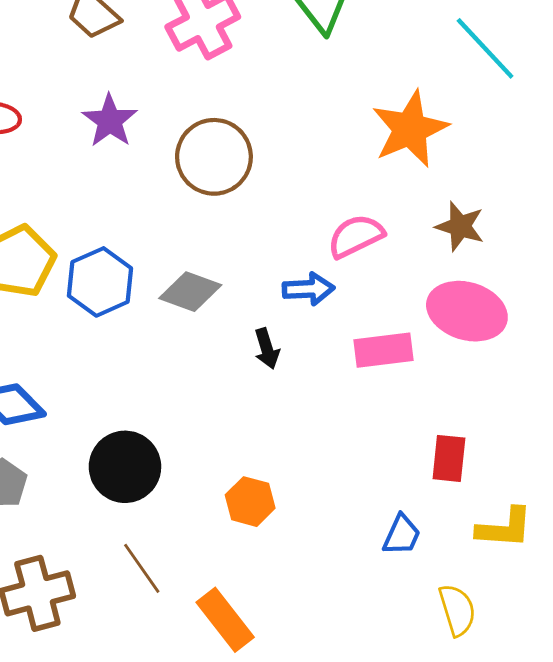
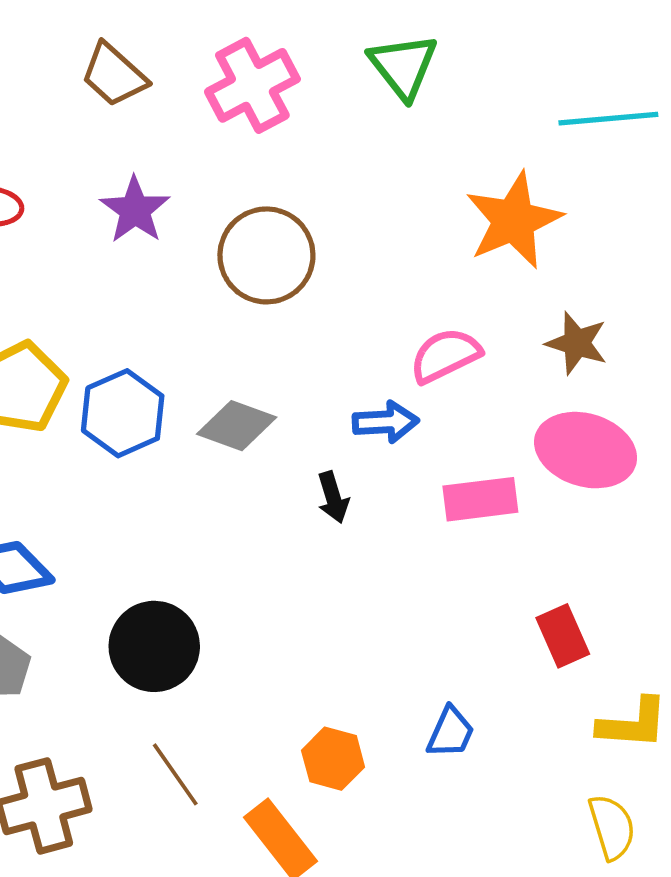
cyan line: (485, 48) -> (608, 119), turned -52
red rectangle: (449, 458) -> (563, 636), turned -30
orange hexagon: (250, 502) -> (333, 759), moved
blue trapezoid: (402, 535) -> (451, 732), moved
yellow semicircle: (457, 610) -> (612, 827), moved

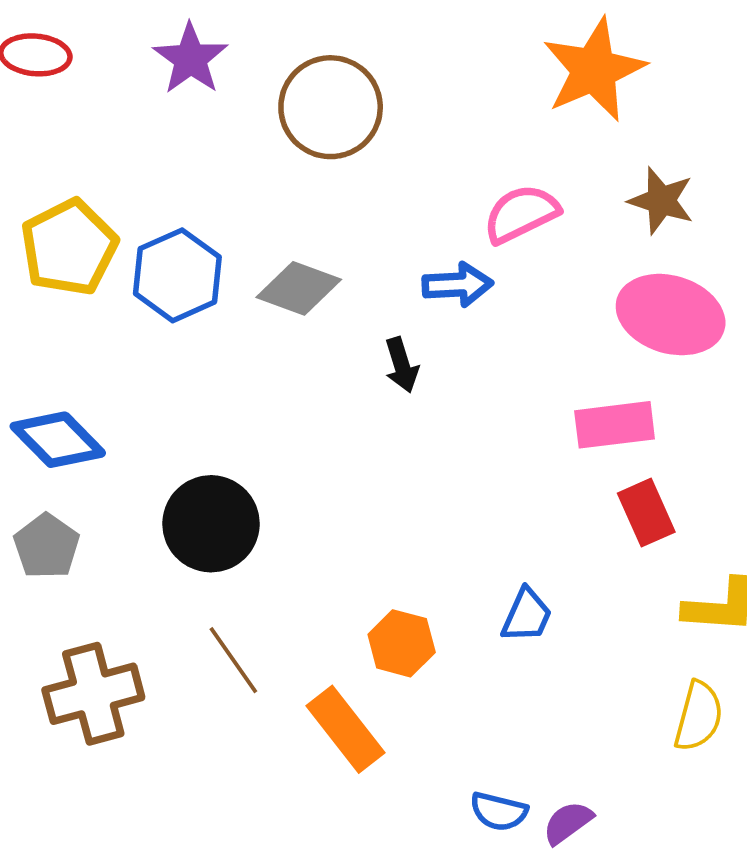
pink rectangle: (480, 499) -> (615, 425), moved
yellow semicircle: (612, 827) -> (699, 716), turned 32

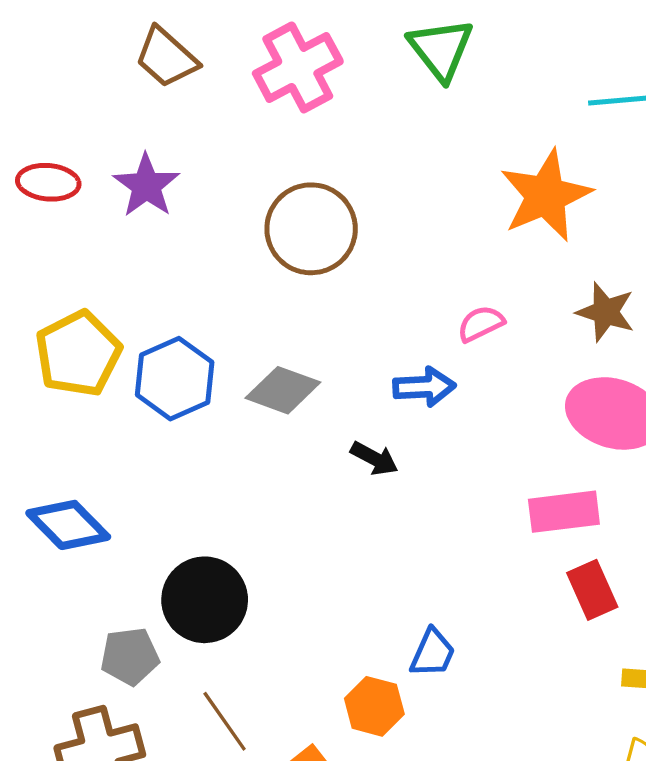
purple star: (190, 59) -> (146, 186), moved
pink semicircle: (521, 214) -> (481, 324), size x0.7
black arrow: (402, 365) -> (374, 458), turned -45
gray pentagon: (47, 546) -> (130, 656), moved, turned 30
blue trapezoid: (527, 615) -> (433, 653), moved

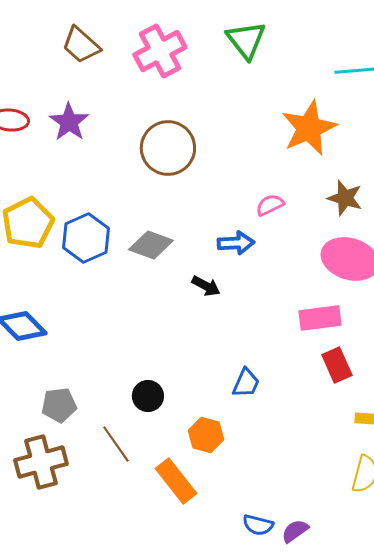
black circle: (205, 600) -> (148, 396), moved, size x0.6
blue trapezoid: (433, 653) -> (246, 383), moved

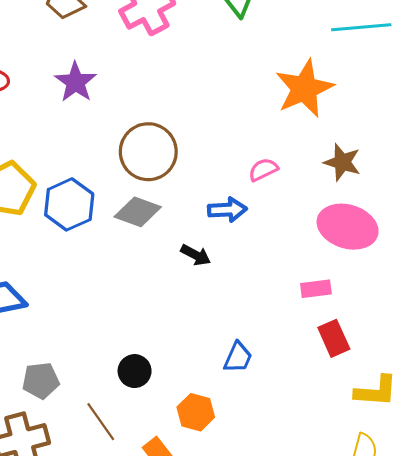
purple star: (69, 122) -> (76, 82), moved
brown circle: (168, 148) -> (148, 152), moved
pink rectangle: (320, 318) -> (316, 289), size x0.7

